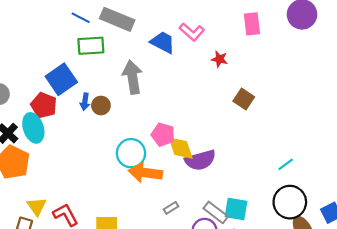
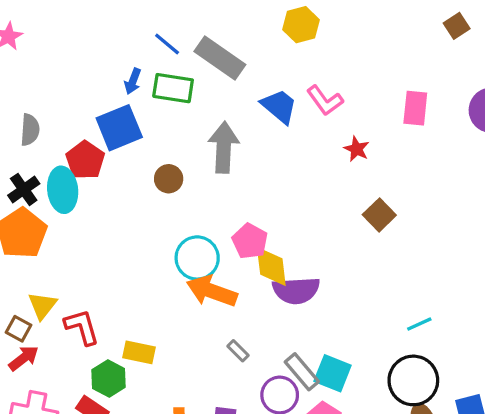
blue arrow: (85, 102) -> (133, 81), moved
gray rectangle: (171, 208) -> (238, 351), turned 64

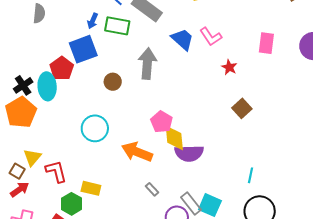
gray semicircle: (30, 130) -> (39, 13), moved
cyan circle: (197, 258) -> (95, 128), moved
cyan line: (419, 324) -> (250, 175), moved, turned -56

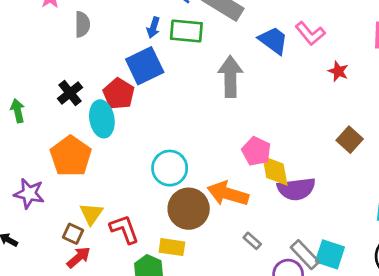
brown circle: (113, 82) -> (189, 209), moved, size x1.8
black cross: (23, 85) -> (70, 93), moved
brown square: (242, 108) -> (350, 140), moved

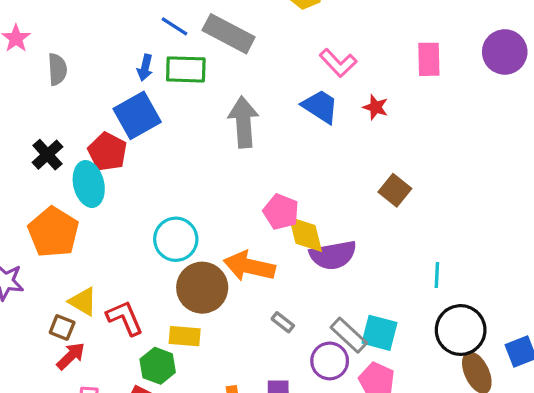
blue trapezoid: (273, 40) -> (320, 106), moved
yellow triangle: (91, 214) -> (83, 302), turned -30

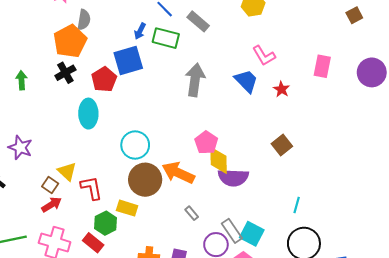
gray rectangle: (229, 34) -> (198, 21), size x0.7
cyan ellipse: (89, 184) -> (88, 114), moved
orange pentagon: (53, 232) -> (70, 41), moved

